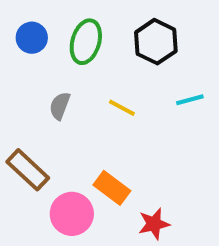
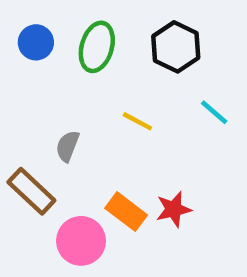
cyan line: (190, 100) -> (214, 112), turned 56
gray semicircle: (60, 106) -> (67, 146), moved
red star: (154, 224) -> (174, 209), moved

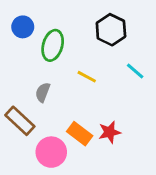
green ellipse: (97, 47) -> (53, 45), moved

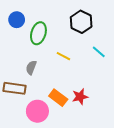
brown rectangle: (20, 121) -> (15, 88), turned -35

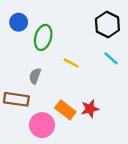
black hexagon: (81, 22) -> (107, 25), moved

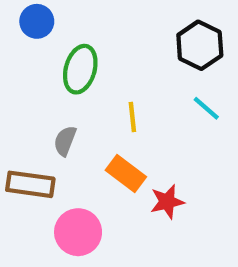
blue circle: (19, 22) -> (37, 21), moved
yellow line: (71, 63) -> (132, 117), turned 56
orange rectangle: (65, 110) -> (126, 173), moved

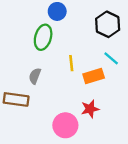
blue circle: (37, 21) -> (57, 11), moved
orange rectangle: (126, 173) -> (94, 76), moved, turned -54
pink circle: (78, 232) -> (65, 125), moved

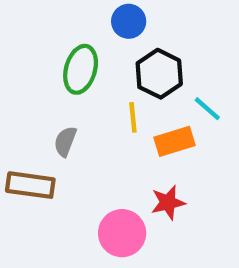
blue circle: (57, 11) -> (129, 21), moved
black hexagon: (108, 24) -> (159, 74), moved

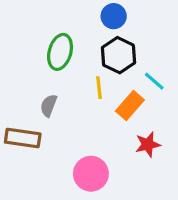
blue circle: (129, 21) -> (114, 16), moved
orange rectangle: (174, 141) -> (130, 106), turned -32
red star: (168, 203) -> (148, 144), moved

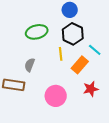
green ellipse: (60, 52) -> (37, 32), turned 60
pink circle: (91, 174) -> (56, 96), moved

